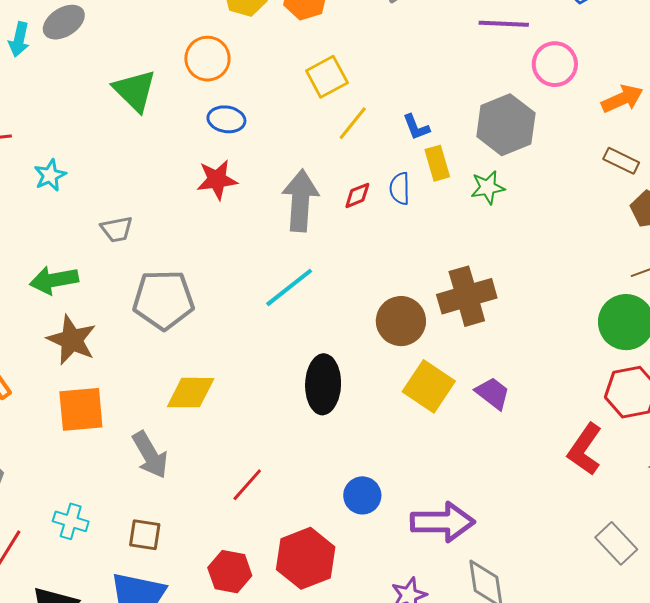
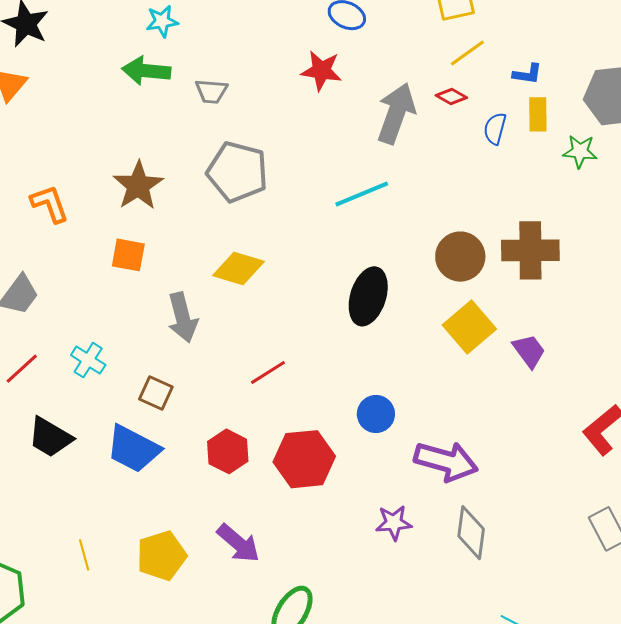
blue L-shape: (416, 127) -> (527, 74), turned -76
red diamond: (357, 195) -> (451, 96), moved, turned 36
green arrow: (54, 280) -> (146, 71), moved
orange square: (81, 409) -> (128, 255), size x0.7

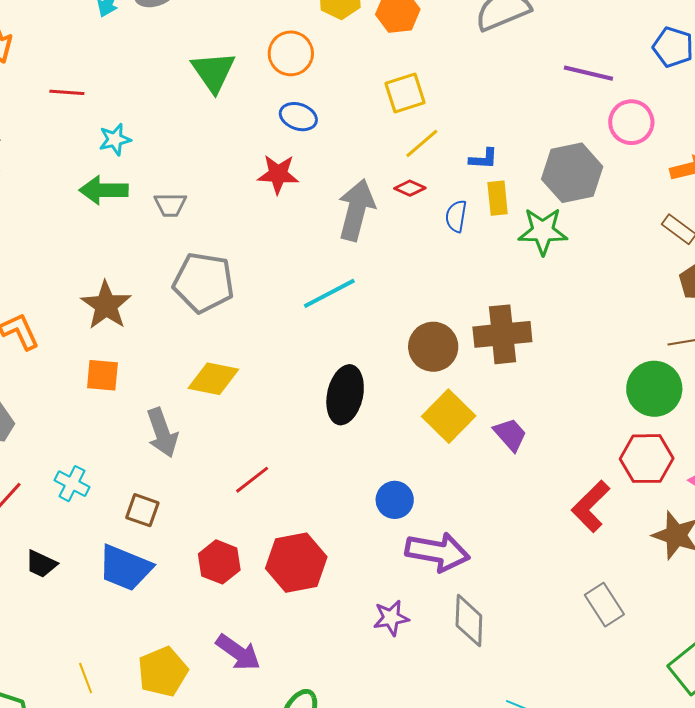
green star: (580, 151) -> (543, 231), size x1.4
blue circle: (376, 414) -> (395, 500), moved
black trapezoid: (50, 437) -> (41, 564), size x0.7

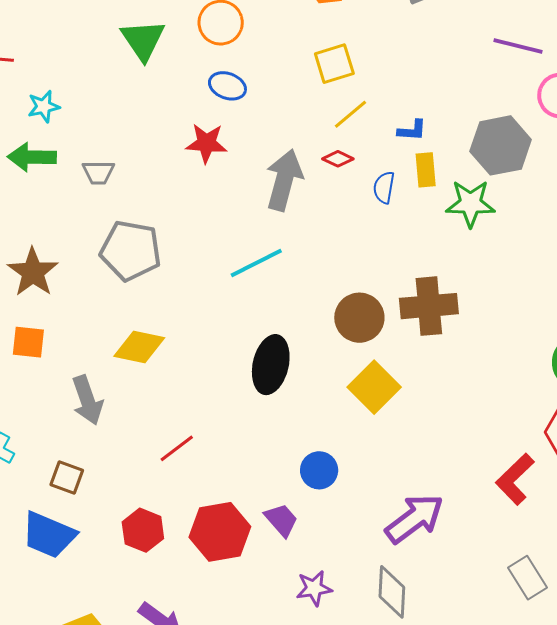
purple trapezoid: (510, 435) -> (281, 520), moved
purple arrow: (438, 552) -> (414, 519), moved, turned -48

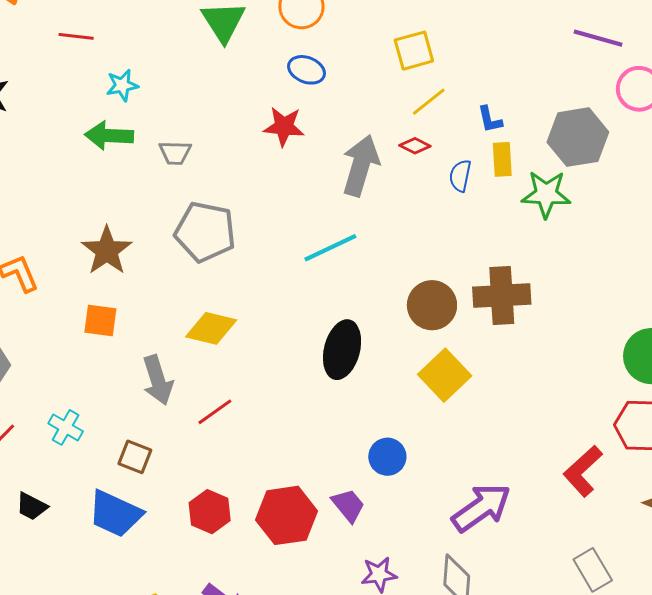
blue L-shape: (412, 130) -> (490, 119), turned 72
red line: (177, 448) -> (215, 412), moved

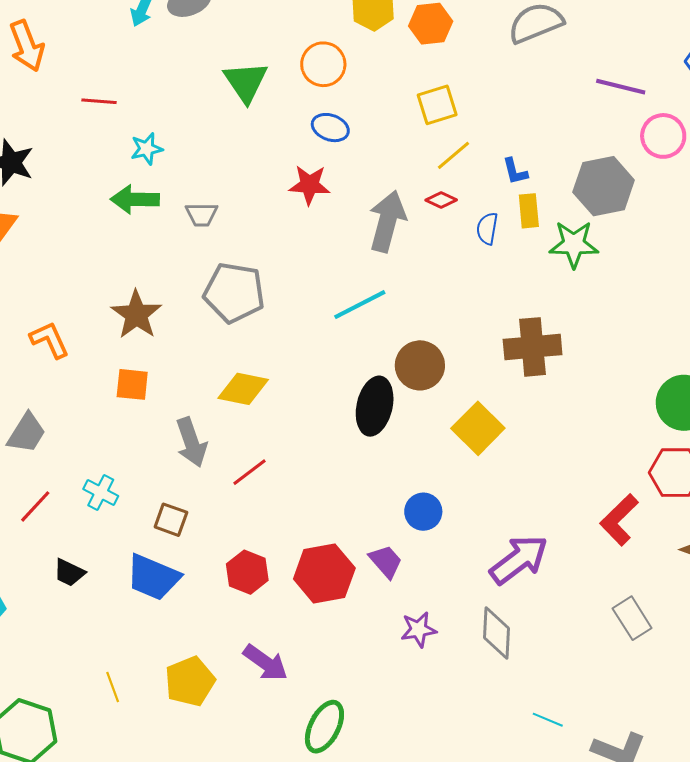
brown circle: (432, 305) -> (420, 365), moved

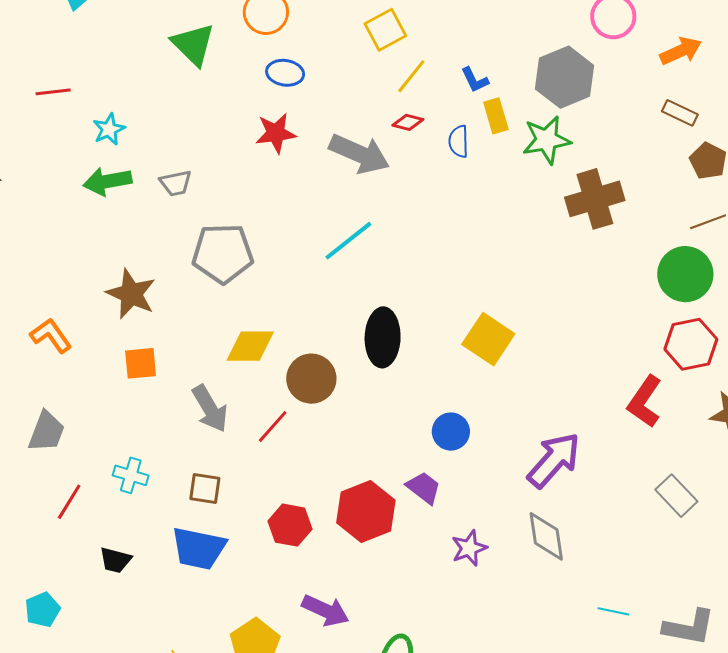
gray arrow: (387, 221) -> (359, 154), turned 110
brown cross: (533, 347) -> (595, 199), moved
brown circle: (420, 365) -> (311, 379), moved

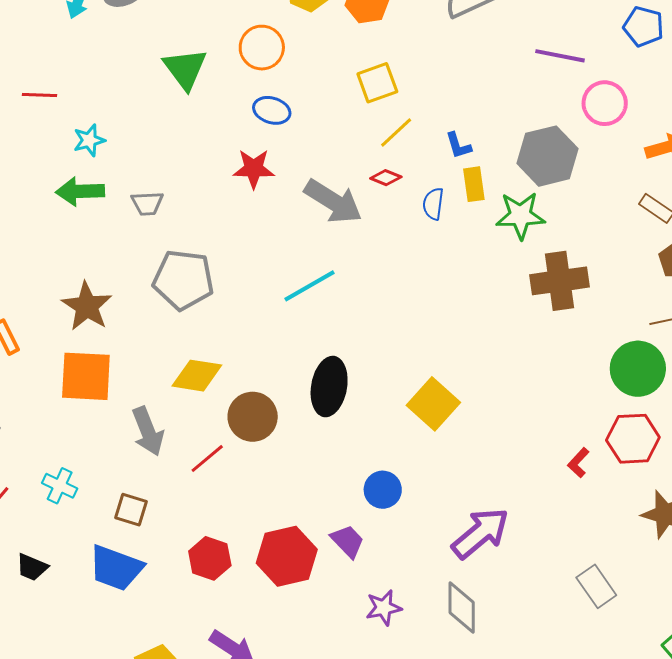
orange square: (141, 363) -> (86, 376), size x1.6
red L-shape: (645, 401) -> (578, 463), moved, size x0.6

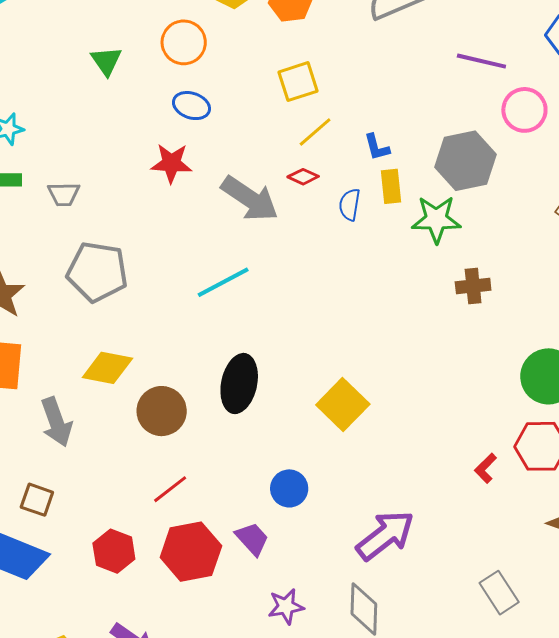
green triangle: (185, 69) -> (106, 61), size x0.7
brown cross: (559, 281) -> (473, 286), size x0.6
red line: (207, 458) -> (170, 489), moved

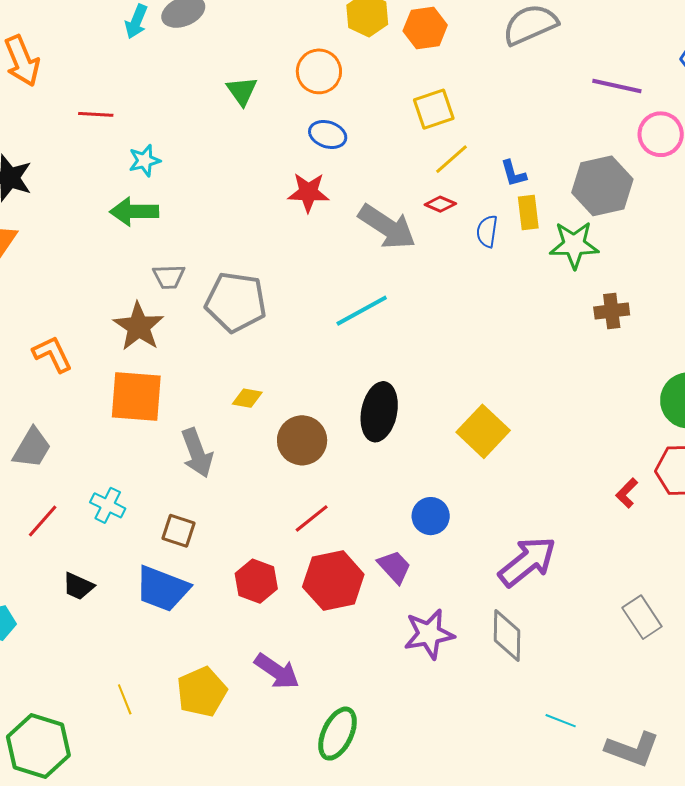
gray trapezoid: (64, 194) -> (169, 277), moved
yellow diamond: (107, 368) -> (247, 398), size x0.6
purple star: (286, 606) -> (429, 634), size x1.4

